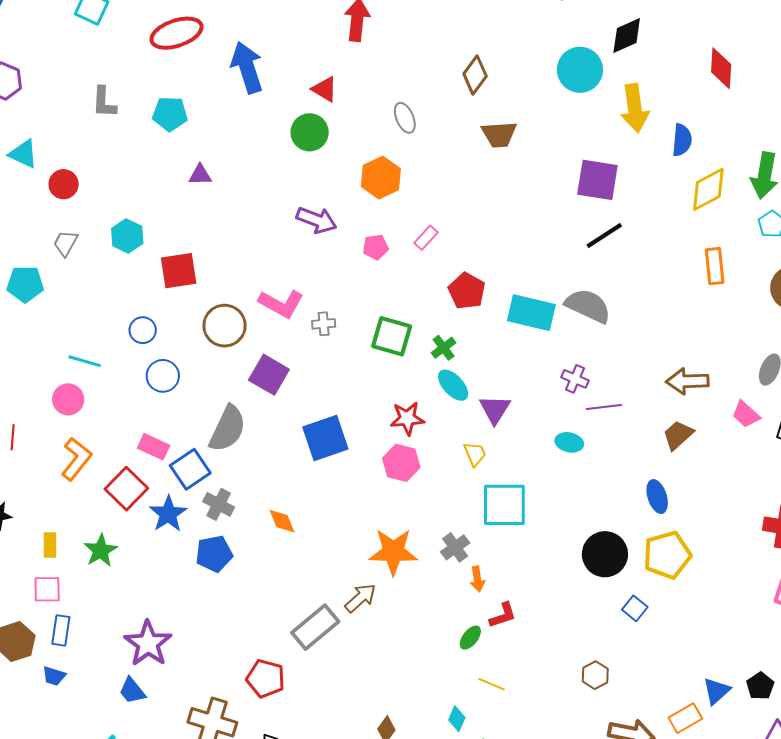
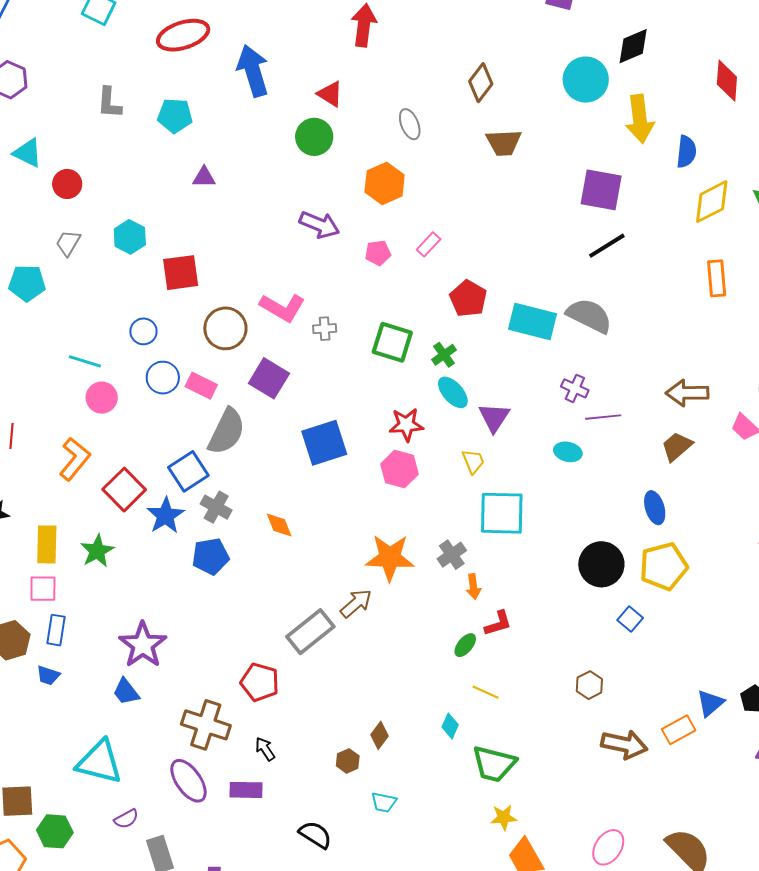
pink circle: (68, 399) -> (102, 398), moved
pink rectangle: (154, 447) -> (201, 386), moved
yellow rectangle: (50, 545) -> (47, 544), size x1.5

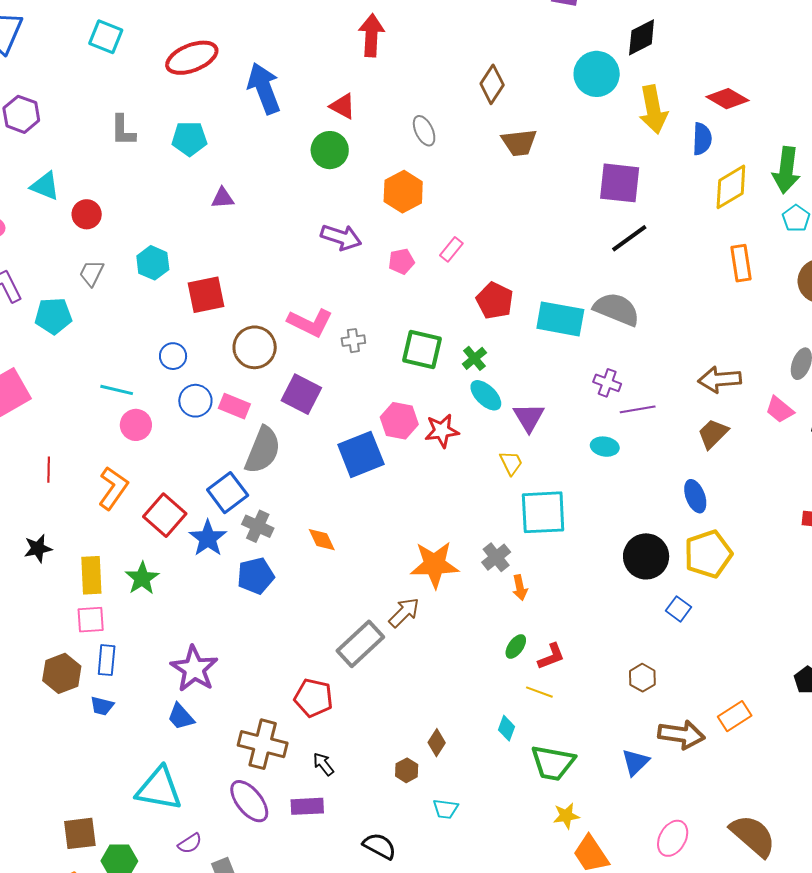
red diamond: (727, 81) -> (727, 99), moved, turned -60
pink hexagon: (400, 469) -> (399, 421), moved
red L-shape: (498, 623) -> (551, 656), moved
blue triangle: (710, 703) -> (635, 762), moved

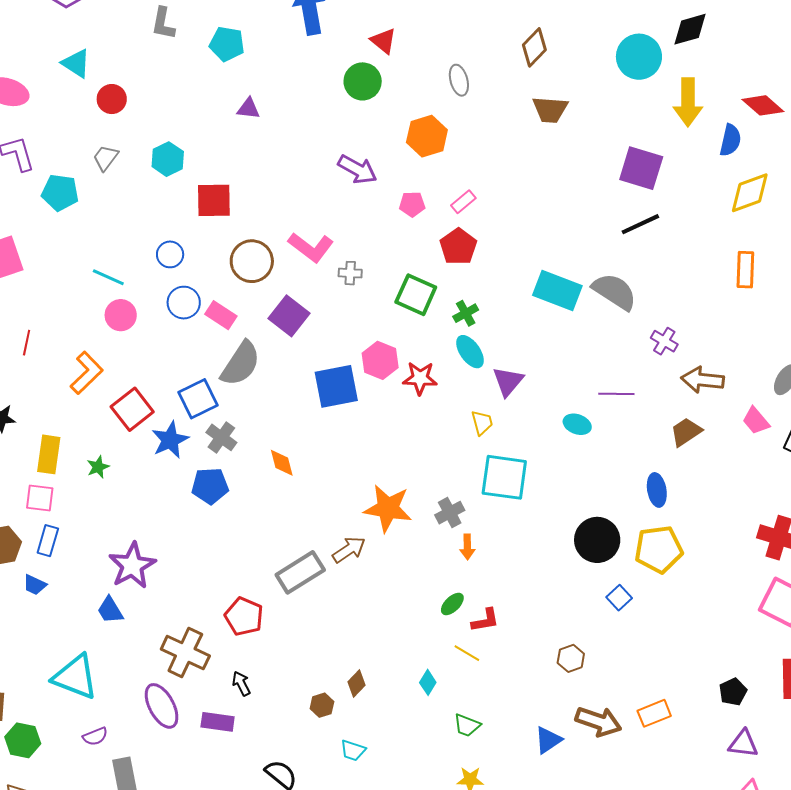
red pentagon: (495, 301) -> (458, 247), moved
purple cross: (607, 383) -> (664, 341), moved
green star: (142, 578) -> (98, 467), size x0.7
green trapezoid: (553, 763) -> (467, 725), size x0.6

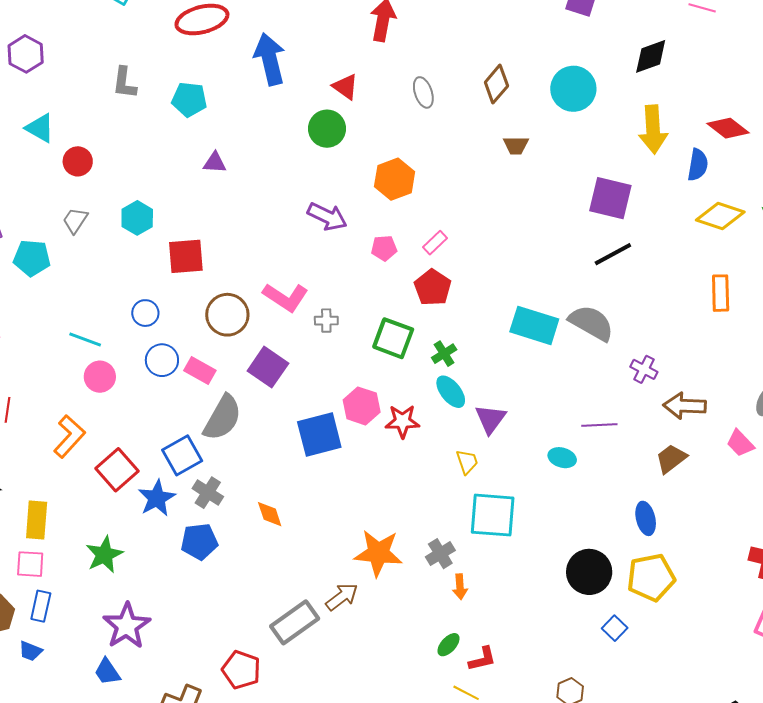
cyan circle: (639, 57) -> (573, 89), moved
gray ellipse: (459, 80) -> (423, 92), moved
brown trapezoid: (550, 110) -> (516, 145), size x0.7
yellow diamond: (750, 193) -> (720, 216), turned 42
green star: (98, 467) -> (104, 555), moved, size x1.6

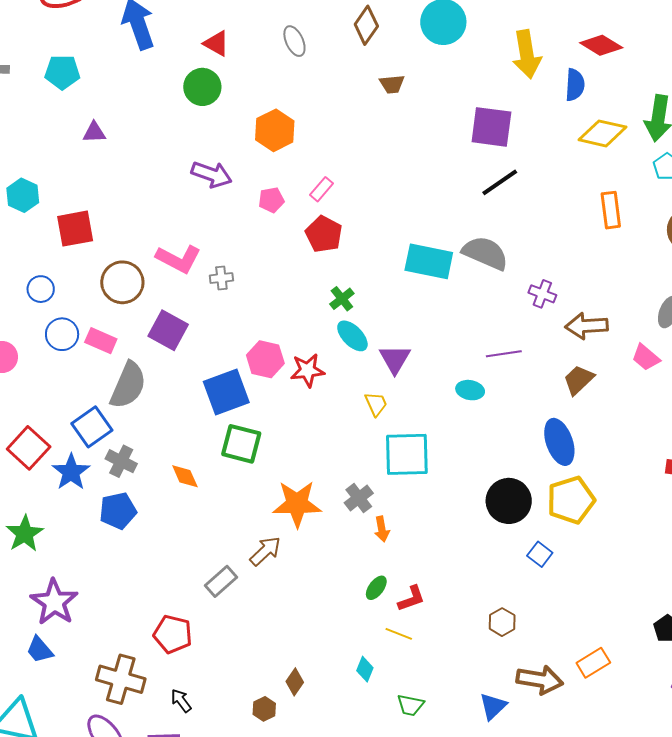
green square: (393, 338) -> (241, 444), moved
blue ellipse: (646, 518) -> (559, 442), size x1.4
gray rectangle: (295, 622) -> (221, 581), size x0.7

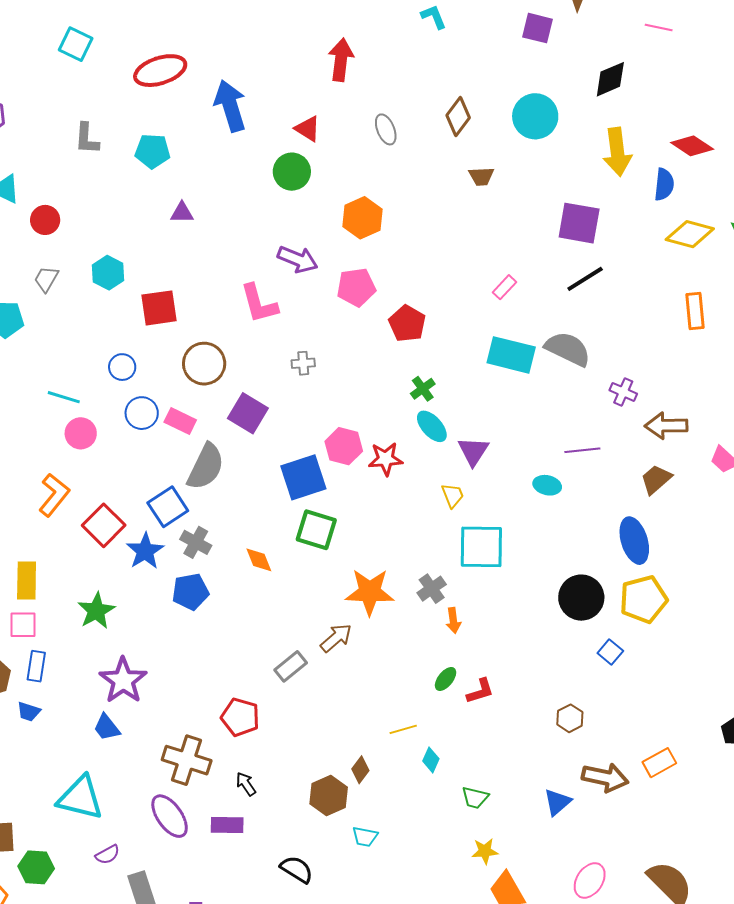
pink rectangle: (322, 189) -> (504, 287), moved
pink pentagon: (271, 200) -> (356, 287), size x1.5
pink L-shape: (178, 259) -> (259, 304), moved, turned 45
yellow line: (399, 634) -> (403, 729), moved, turned -40
brown hexagon: (264, 709) -> (329, 795), size x1.6

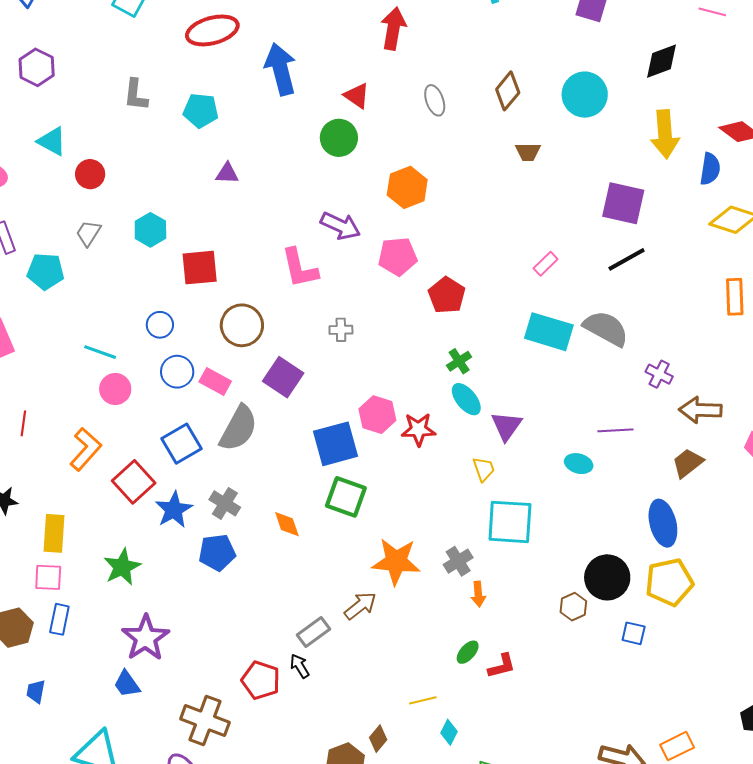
blue square: (168, 507) -> (182, 444), moved
blue square: (610, 652) -> (634, 633), turned -30
blue trapezoid: (29, 712) -> (36, 691), moved, turned 80
brown hexagon: (570, 718) -> (573, 607), moved
black arrow: (246, 784) -> (300, 666), moved

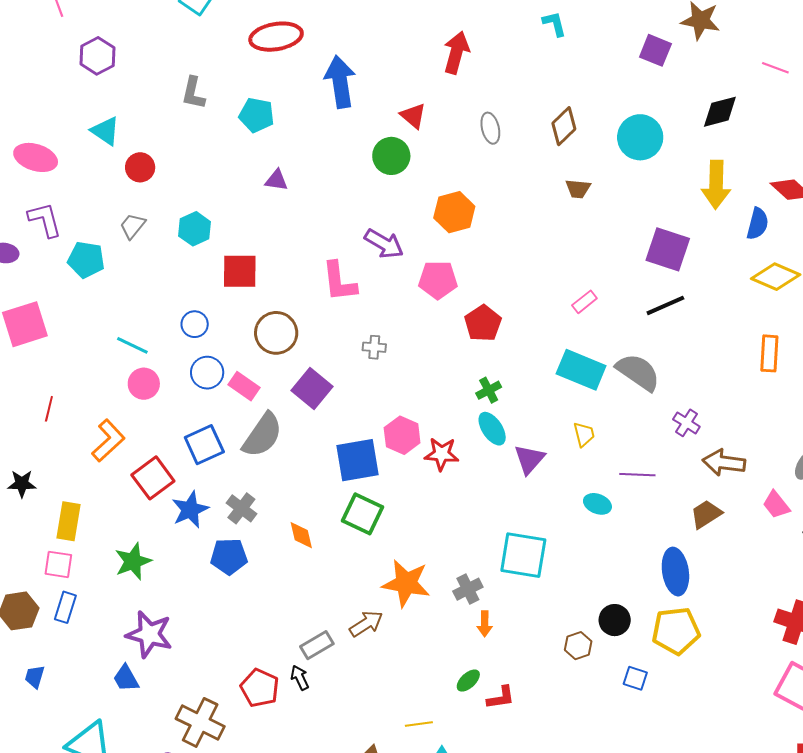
yellow trapezoid: (484, 469) -> (584, 434), moved
black circle: (607, 577) -> (615, 620), size x0.7
purple star: (146, 638) -> (149, 634), turned -30

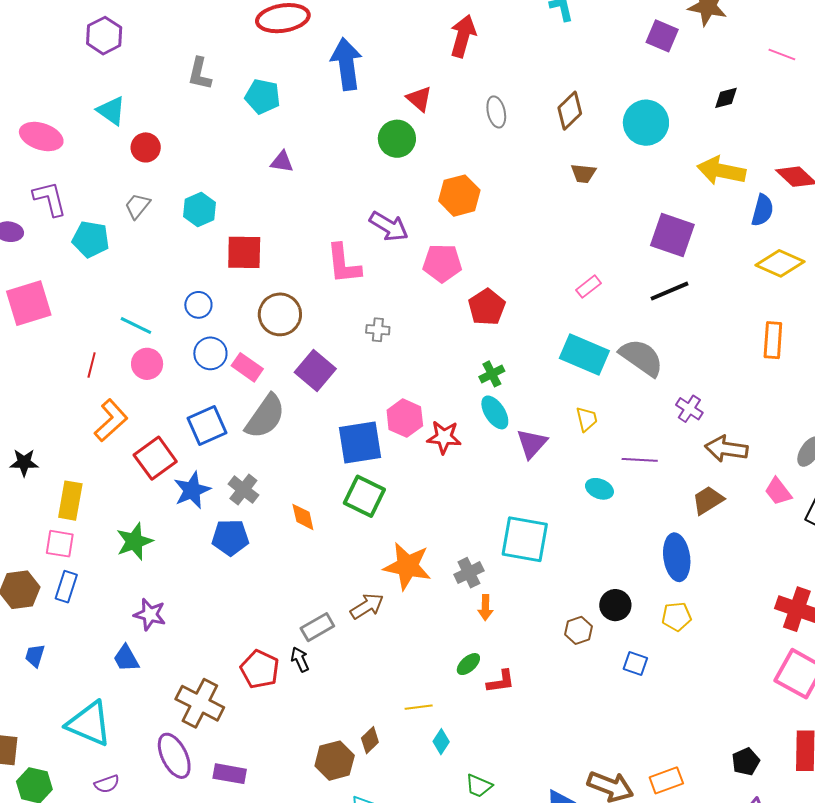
black diamond: (720, 112) -> (726, 98), size x0.7
yellow arrow: (716, 185) -> (721, 171), turned 99
red line: (49, 409) -> (92, 365), moved
yellow pentagon: (676, 631) -> (677, 617), size x0.6
purple star: (149, 634) -> (150, 614), size x0.7

